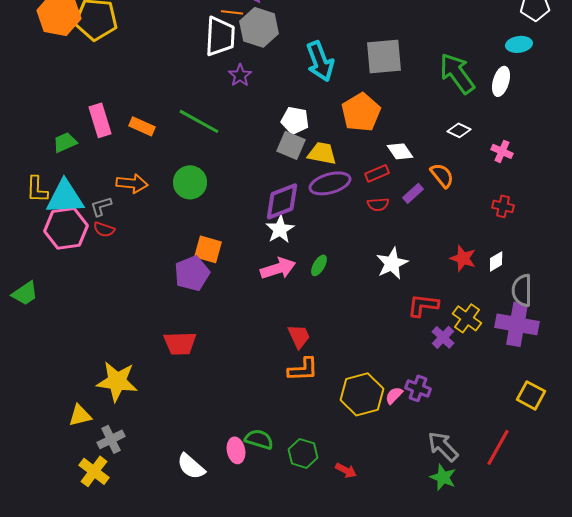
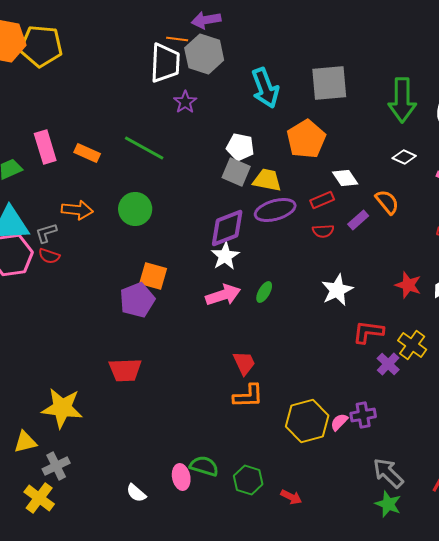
green arrow: (457, 73) -> (402, 100), turned -144
purple cross: (418, 388) -> (363, 415), turned -30
white semicircle: (191, 466) -> (136, 493), size x0.7

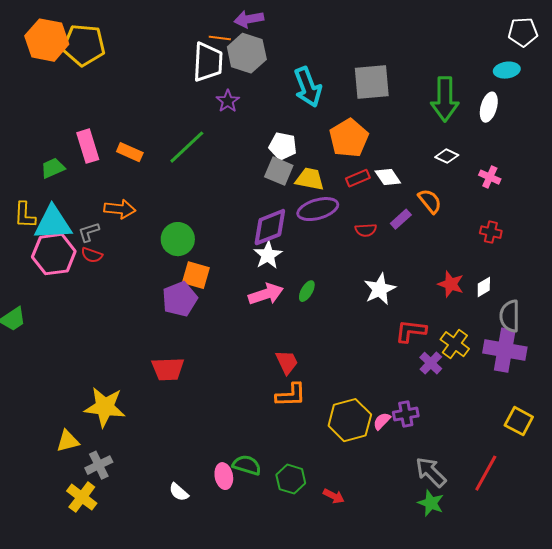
green line: (144, 148) -> (187, 147), turned -72
red rectangle: (322, 200) -> (358, 178), moved
green circle: (135, 209) -> (178, 239), moved

